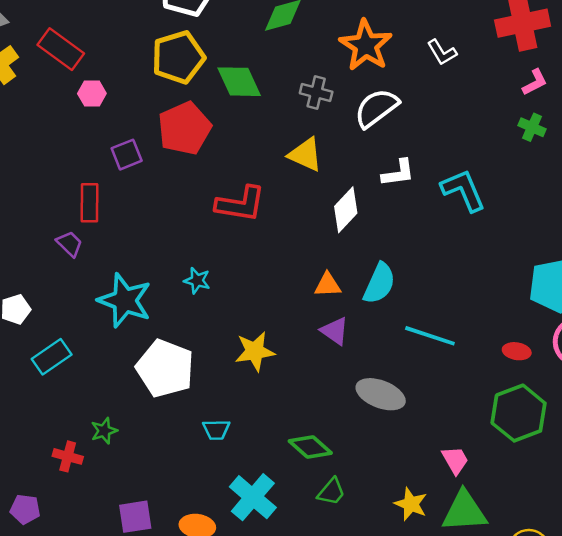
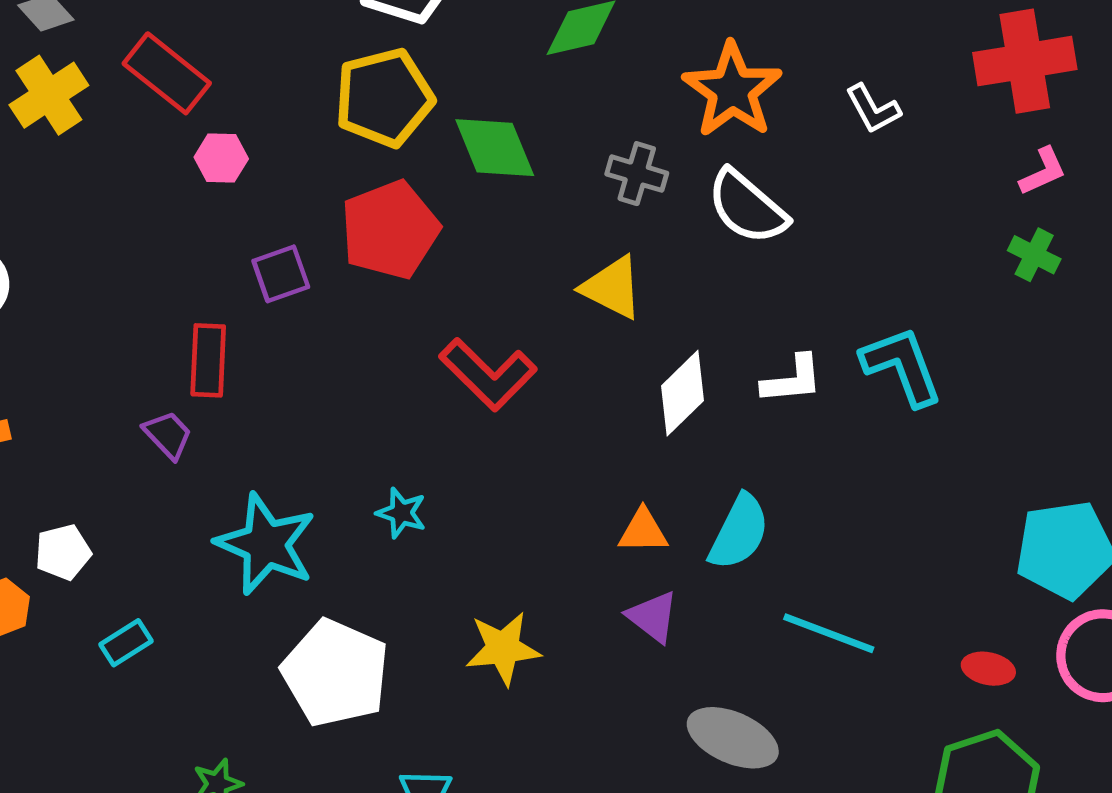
white semicircle: (376, 108) -> (747, 207), turned -105
white L-shape: (398, 173) -> (792, 380), moved
red L-shape: (241, 204) -> (488, 374), turned 33
cyan rectangle: (52, 357) -> (126, 643), size x0.7

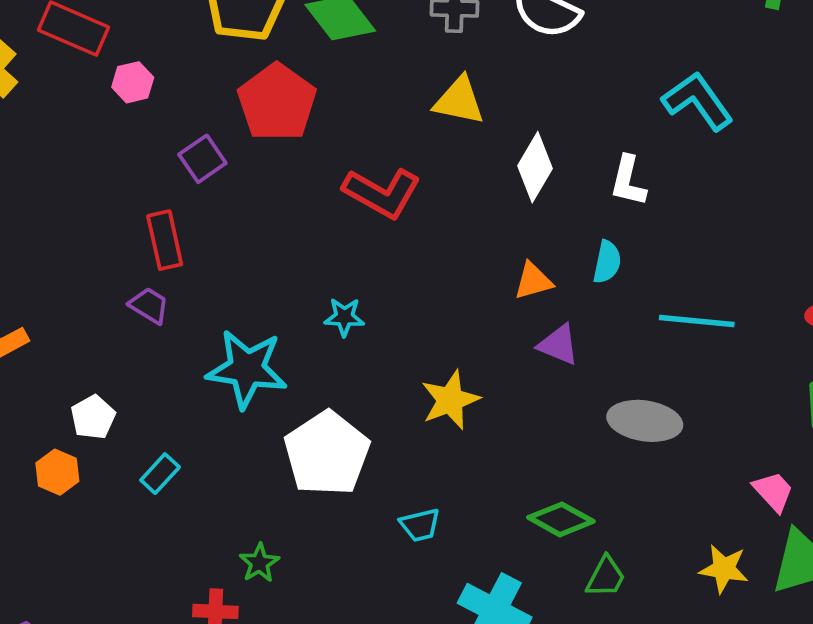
white L-shape: (792, 380) -> (628, 181), moved, turned 124
cyan semicircle: (739, 532) -> (607, 262), size x0.7
white pentagon: (335, 673) -> (327, 453), turned 30

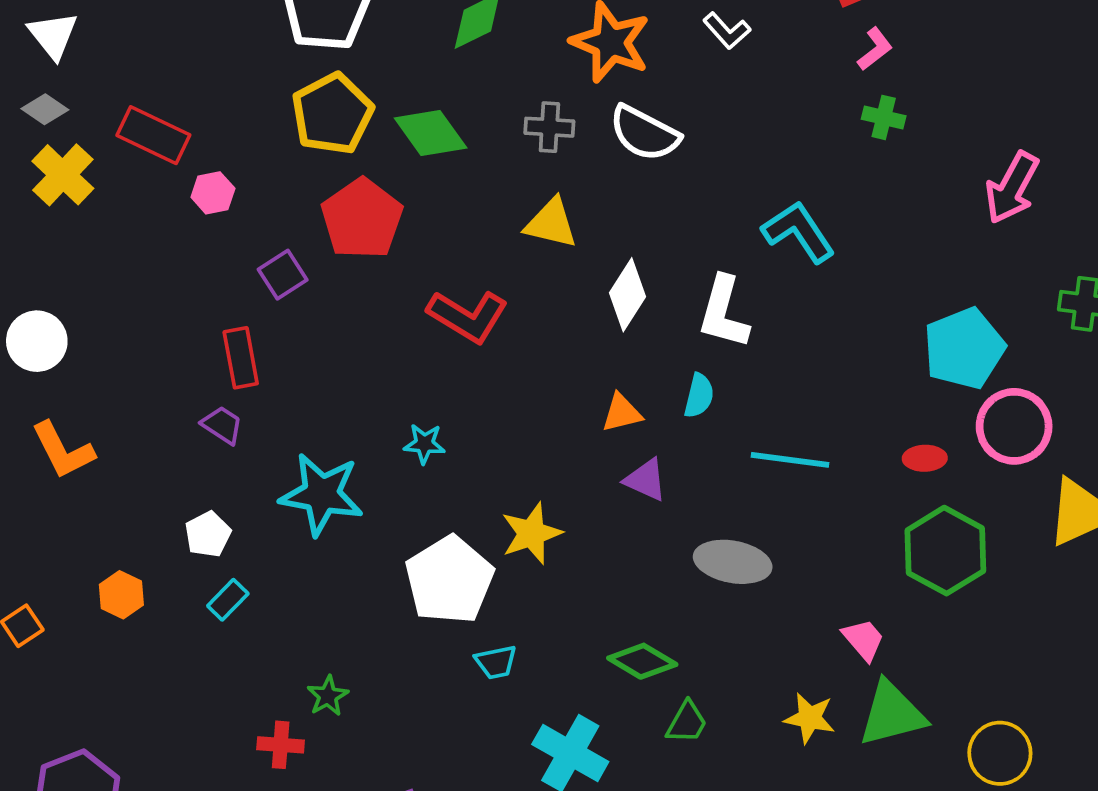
white L-shape: (628, 181) -> (724, 312), size x1.4
white pentagon: (93, 417) -> (208, 534), moved
white pentagon: (327, 453) -> (449, 580), moved

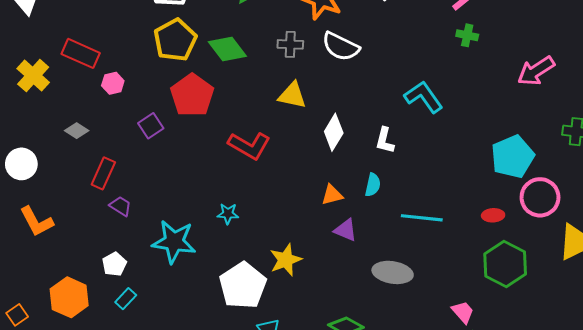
gray diamond: (45, 109) -> (77, 131), moved
pink arrow: (1012, 188) -> (536, 71), turned 30
white L-shape: (724, 312) -> (385, 140), size x0.7
red rectangle: (241, 358) -> (103, 173), moved, turned 36
orange hexagon: (121, 595) -> (69, 297), size x1.6

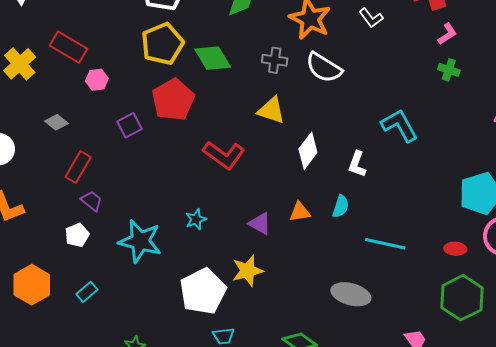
cyan star: (228, 214) -> (196, 219), turned -30
purple triangle: (345, 230) -> (260, 223), moved
white pentagon: (114, 264) -> (77, 235), moved

